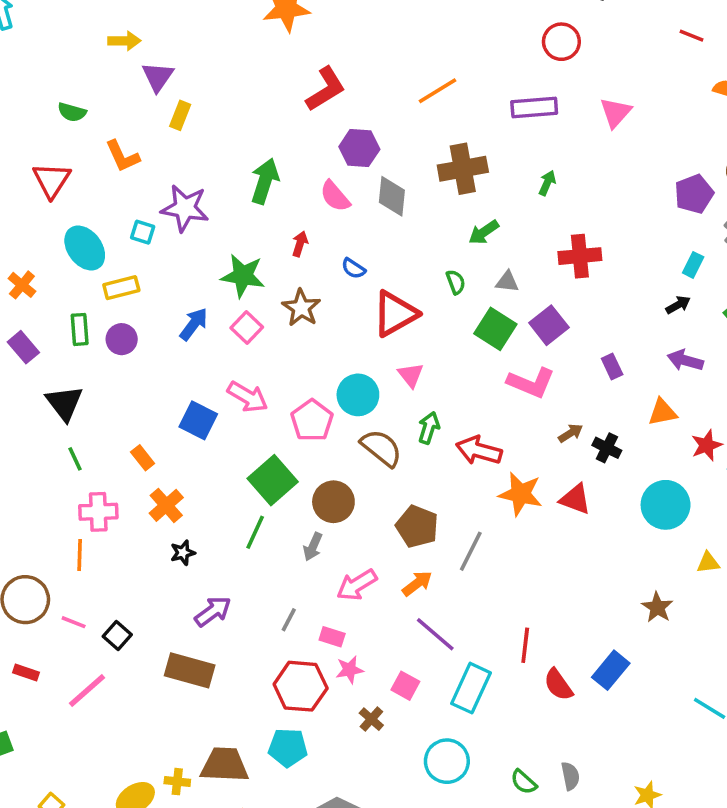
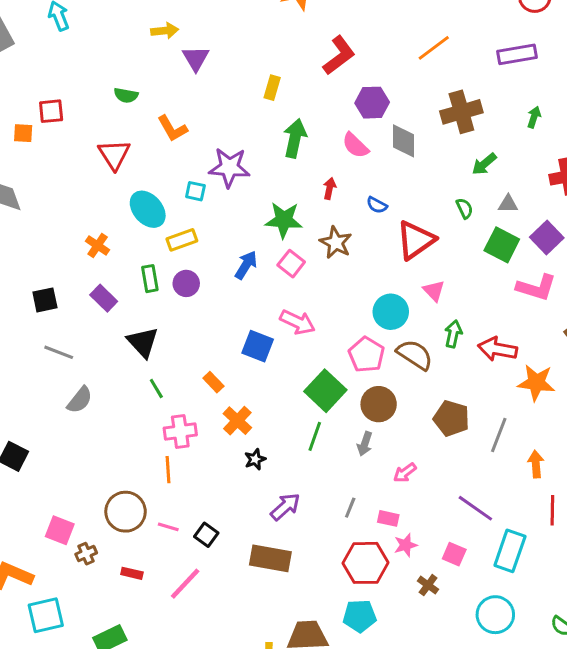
yellow rectangle: (180, 115) -> (272, 88), moved
pink pentagon: (312, 420) -> (366, 355), moved
orange arrow: (417, 583) -> (536, 464), moved, turned -52
pink arrow: (357, 585) -> (405, 473), size x0.7

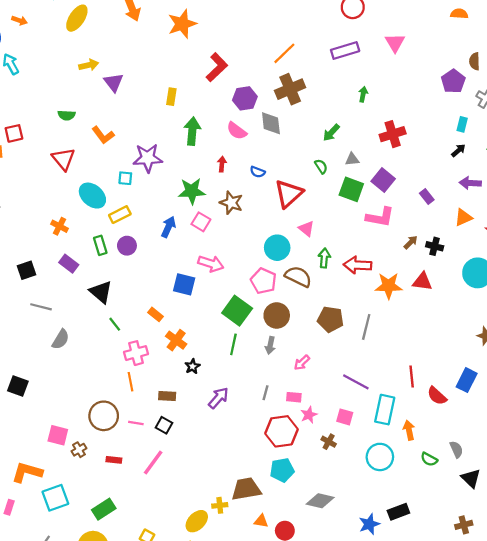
brown cross: (461, 112) -> (290, 89), moved
orange arrow: (536, 464) -> (409, 430), moved
brown rectangle: (270, 558) -> (167, 396), moved, size x0.6

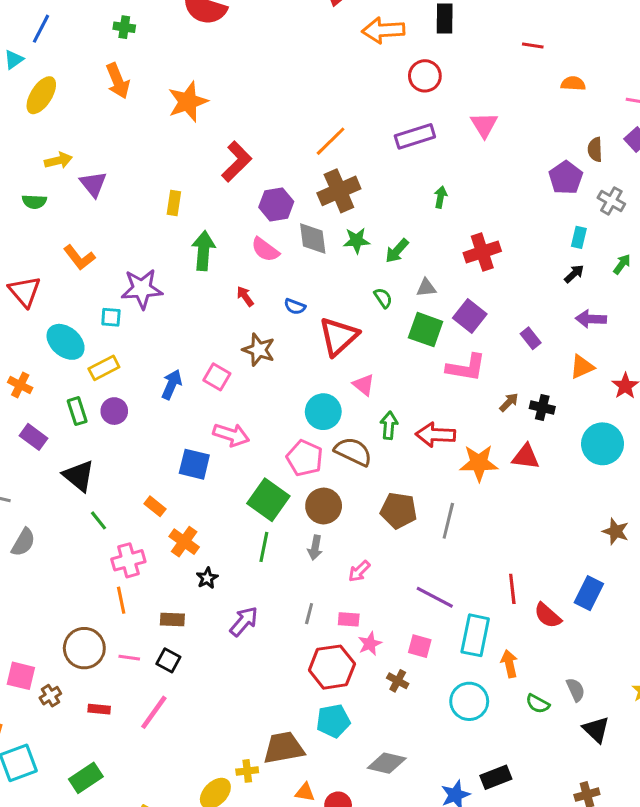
green semicircle: (67, 115) -> (34, 202), moved
red arrow: (222, 164) -> (245, 296), turned -40
green star: (192, 191) -> (357, 241), moved, size x0.7

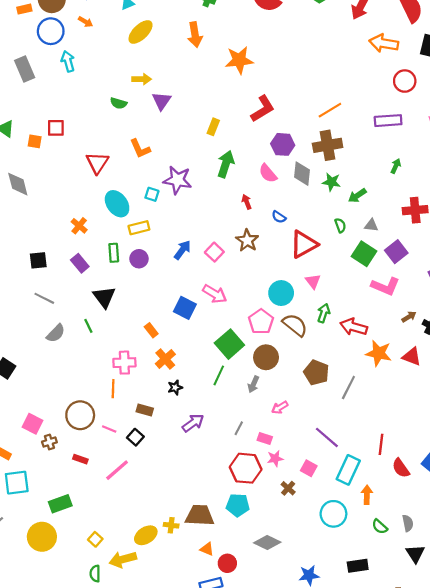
green line: (99, 520) -> (88, 326), moved
black rectangle: (496, 777) -> (358, 566), moved

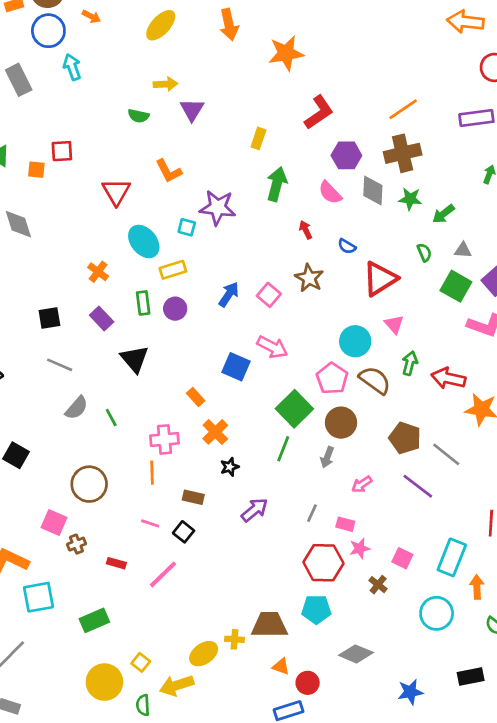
green line: (88, 326) -> (111, 418), moved
gray line: (348, 388) -> (446, 454), turned -75
brown circle: (80, 415) -> (89, 484), moved
purple line: (327, 437) -> (418, 486), moved
yellow circle: (42, 537) -> (104, 682), moved

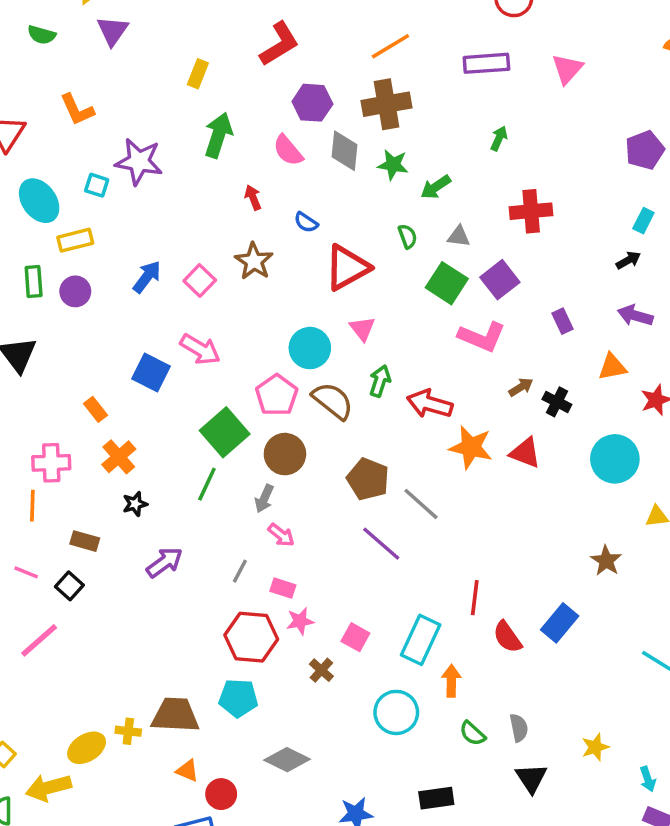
pink arrow: (362, 484) -> (281, 535), moved, turned -110

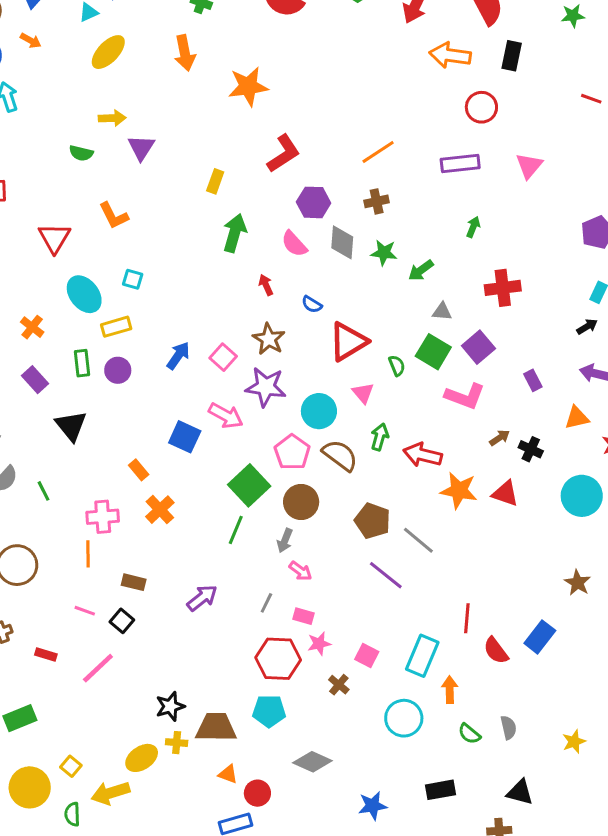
brown cross: (386, 104) -> (377, 201), size x0.6
purple star: (139, 162) -> (266, 387), moved
green semicircle: (408, 236) -> (397, 366), moved
black star: (135, 504) -> (170, 706), moved, size x1.4
black triangle: (531, 778) -> (520, 792), moved, turned -40

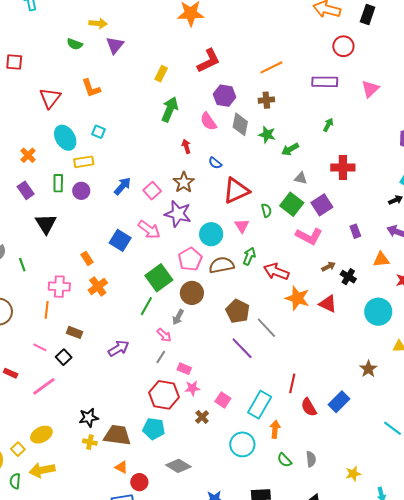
brown semicircle: (340, 455) -> (222, 265), turned -55
pink arrow: (300, 571) -> (164, 335), moved
yellow ellipse: (142, 758) -> (41, 435), moved

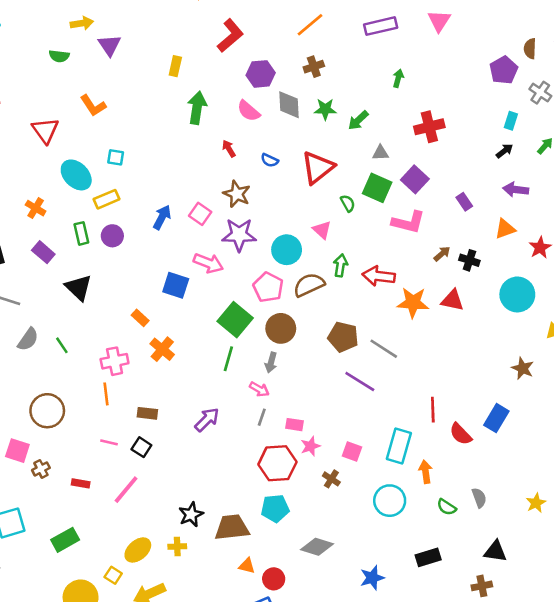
red triangle: (236, 190) -> (318, 168), moved
yellow cross: (90, 442) -> (177, 546), moved

